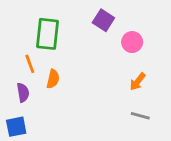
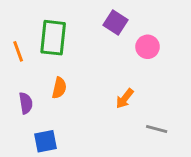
orange line: (30, 64) -> (18, 51), moved
orange arrow: (138, 82) -> (125, 99), moved
blue square: (16, 127) -> (46, 141), moved

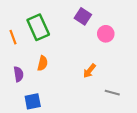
green rectangle: (53, 38) -> (38, 27), turned -30

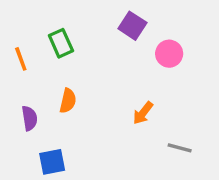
green rectangle: (38, 27) -> (61, 43), size x0.7

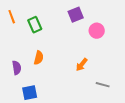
purple square: (132, 26) -> (76, 15), turned 35
orange line: (21, 59) -> (12, 17), moved

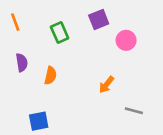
green rectangle: (35, 25) -> (60, 33), moved
purple semicircle: (17, 68) -> (22, 63), moved

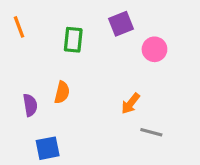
green rectangle: (60, 33) -> (73, 40), turned 30
purple semicircle: (22, 63) -> (30, 105), moved
gray line: (134, 111) -> (151, 132), moved

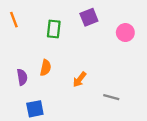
pink circle: (154, 49) -> (125, 33), moved
orange arrow: (131, 104) -> (80, 79), moved

